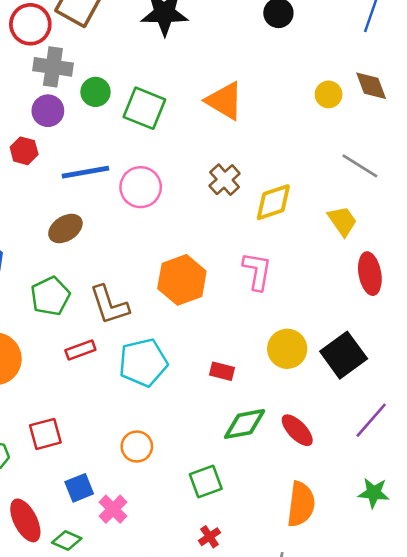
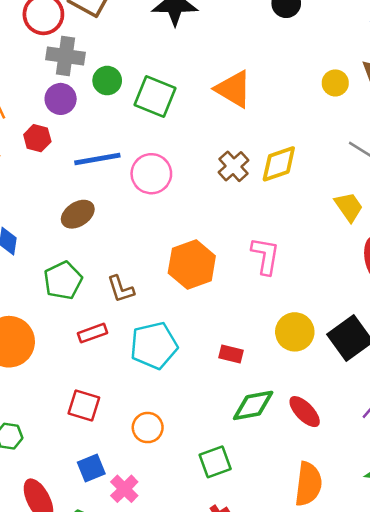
yellow diamond: (273, 202) -> (279, 164), moved
brown L-shape: (109, 305) -> (121, 289), size x0.7
red square: (45, 434) -> (84, 405), moved, turned 32

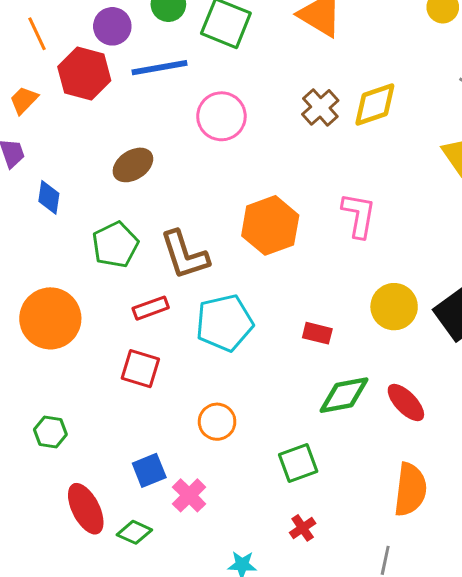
red hexagon: (37, 138) -> (84, 74), size x1.6
blue line: (97, 159) -> (160, 68), moved
brown L-shape: (121, 289) -> (185, 255), size x1.5
red square: (84, 405) -> (140, 369), moved

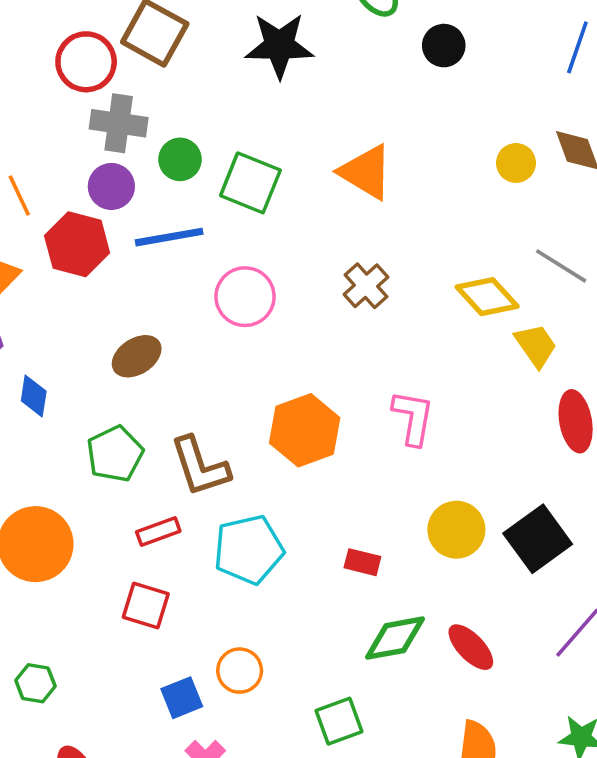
yellow diamond: (375, 105) -> (487, 297), moved, turned 66
blue square: (149, 470) -> (182, 698), moved

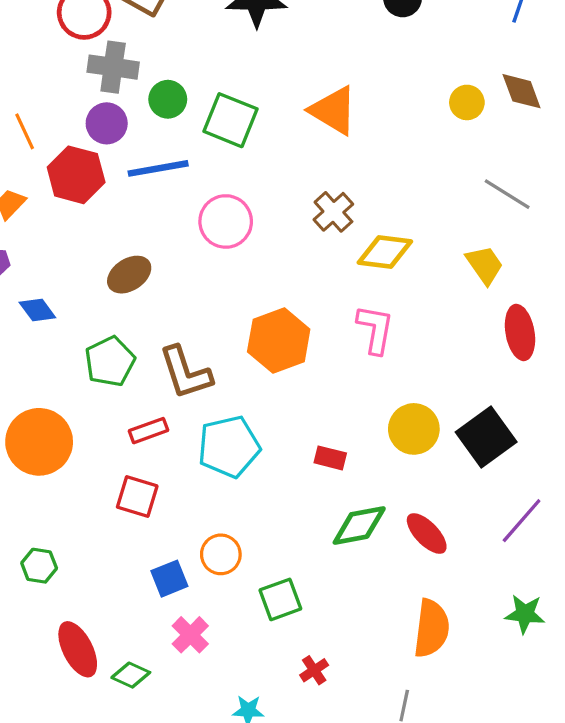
yellow diamond: (487, 297) -> (385, 252), moved, turned -40
blue diamond: (34, 396) -> (37, 310), turned -45
green square: (339, 721) -> (280, 599), moved

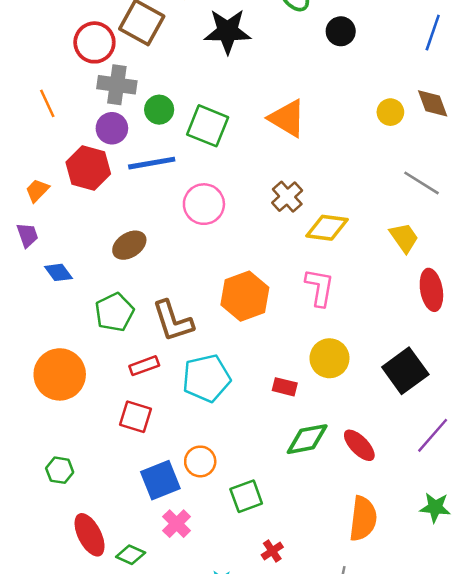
orange line: (25, 131) -> (47, 103), moved
yellow circle: (414, 429) -> (329, 358), moved
blue square: (169, 579) -> (160, 480), size x1.4

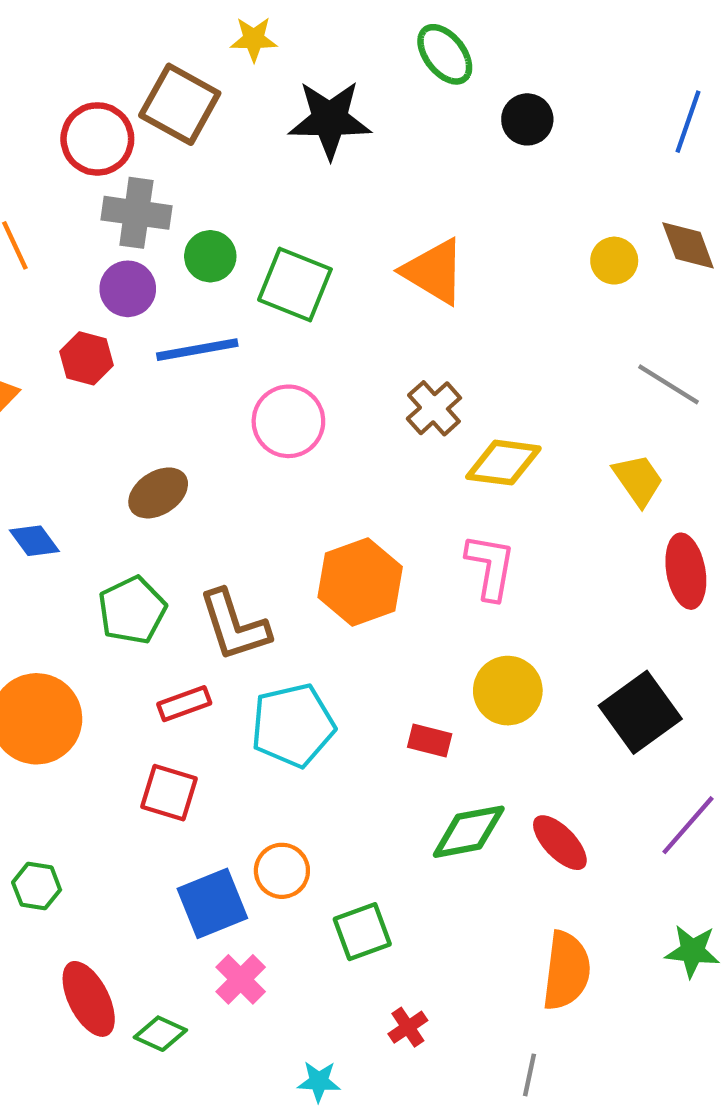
red hexagon: (88, 168) -> (86, 358), size x0.7

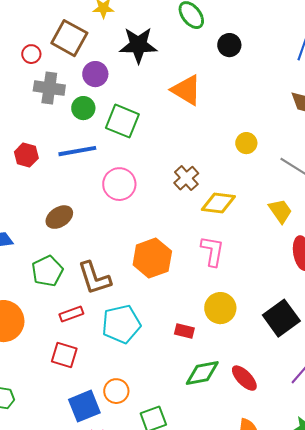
red circle: (97, 139) -> (31, 54), size x0.6
yellow circle: (614, 261) -> (246, 143), moved
orange triangle: (434, 271) -> (186, 90), moved
purple circle: (128, 289) -> (95, 74), moved

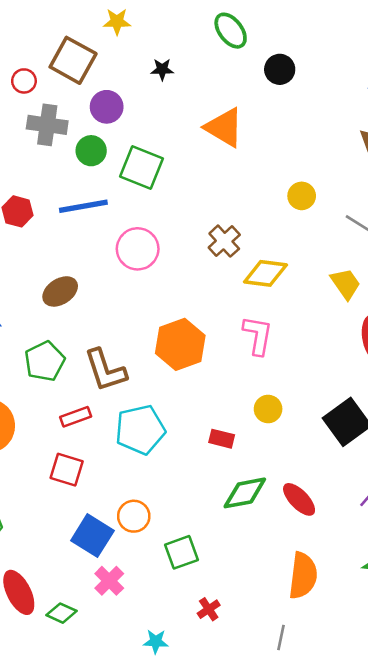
black star: (138, 45) -> (162, 69), size x0.5
yellow circle: (220, 308) -> (268, 409), size x0.7
blue square: (84, 406) -> (92, 536), turned -36

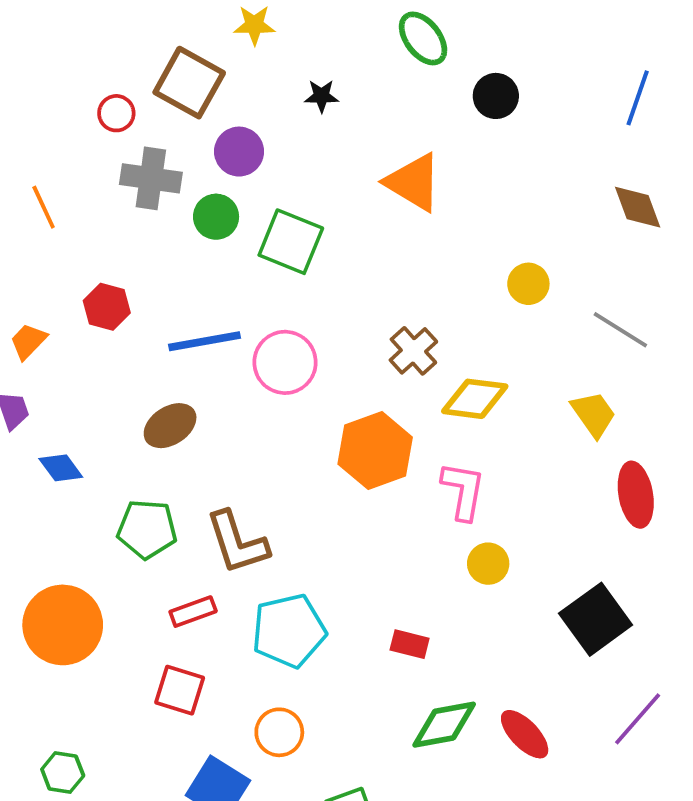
blue line: (83, 206) -> (205, 341), moved
orange hexagon: (180, 344) -> (375, 451), moved
green pentagon: (45, 361) -> (147, 529), turned 30
yellow circle: (268, 409) -> (488, 564), moved
orange circle: (134, 516) -> (279, 732), moved

